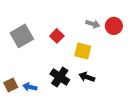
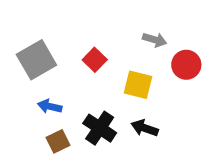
red circle: (114, 26) -> (186, 65), moved
brown square: (11, 85) -> (58, 141), moved
blue arrow: (30, 87) -> (50, 106), moved

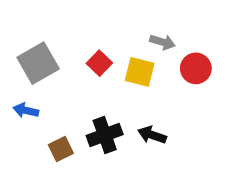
yellow square: (138, 85) -> (140, 72), moved
blue arrow: (50, 106) -> (26, 110), moved
black cross: (100, 128) -> (105, 135), turned 36

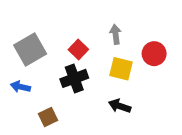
gray arrow: (163, 42) -> (116, 34), moved, turned -114
yellow square: (140, 72) -> (121, 69), moved
black cross: (105, 135) -> (74, 78), moved

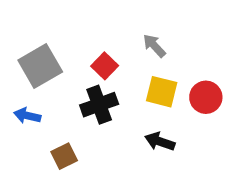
gray arrow: (116, 34) -> (154, 46), turned -36
red circle: (154, 54) -> (206, 97), moved

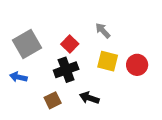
black arrow: (160, 141) -> (89, 98), moved
brown square: (64, 156) -> (53, 100), moved

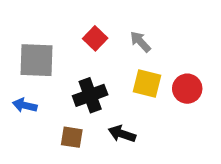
gray square: (27, 44) -> (36, 60), turned 32
red square: (70, 44) -> (95, 38), moved
brown square: (53, 100) -> (72, 137), turned 35

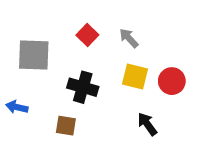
black cross: (90, 95) -> (83, 87), turned 36
blue arrow: (25, 105) -> (17, 107), moved
black arrow: (122, 134) -> (147, 124), moved, turned 35

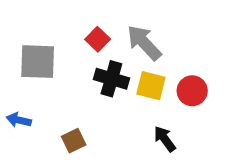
gray arrow: (129, 38) -> (144, 43), size x1.6
black cross: (83, 87) -> (111, 79), moved
brown square: (66, 126) -> (74, 141), turned -35

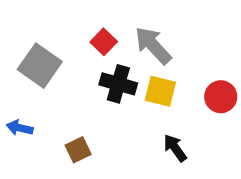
gray square: (38, 62) -> (40, 66), turned 33
red circle: (192, 91) -> (221, 97), moved

